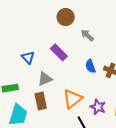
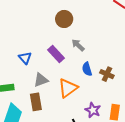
gray arrow: (87, 35) -> (78, 45), moved
orange triangle: (73, 99) -> (68, 88), moved

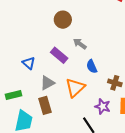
brown cross: (107, 74) -> (115, 83), moved

